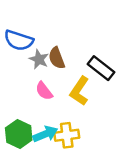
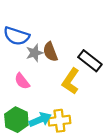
gray star: (39, 59) -> (35, 53), turned 30
pink semicircle: (44, 91) -> (22, 81), moved

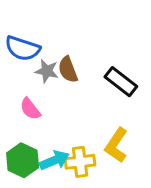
gray star: (35, 53) -> (47, 71), turned 30
yellow L-shape: (71, 81) -> (116, 145), moved

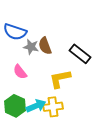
yellow L-shape: (116, 145) -> (60, 79), moved, turned 45

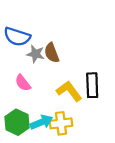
black rectangle: (80, 54) -> (92, 85), moved, turned 50
yellow L-shape: (60, 79) -> (69, 91), turned 65

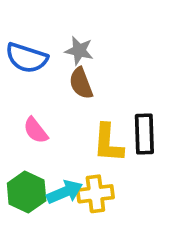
gray star: (36, 54) -> (79, 51), moved
yellow L-shape: (69, 91) -> (108, 143), turned -140

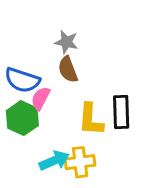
blue semicircle: (27, 58) -> (22, 80), moved
pink semicircle: (36, 130) -> (41, 98), moved, turned 65
green hexagon: (27, 192) -> (22, 118), moved

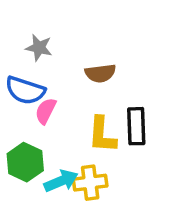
gray star: (66, 42) -> (39, 48), moved
brown semicircle: (68, 69) -> (100, 73), moved, turned -76
green hexagon: (22, 118) -> (25, 162), moved

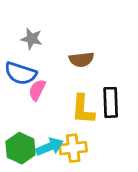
green hexagon: (25, 162) -> (21, 148), moved

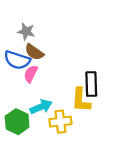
brown semicircle: (81, 59) -> (34, 52), moved, turned 42
yellow L-shape: (83, 109) -> (81, 100), moved
cyan arrow: (50, 147) -> (41, 107), moved

